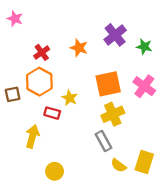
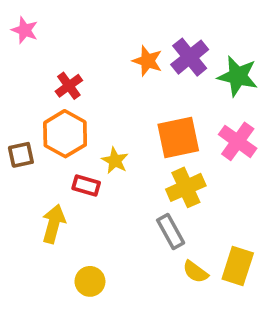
green star: (144, 47) -> (238, 76), size x1.5
orange star: (79, 48) -> (148, 61), moved

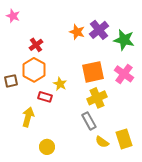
yellow rectangle: (238, 266) -> (124, 139), turned -36

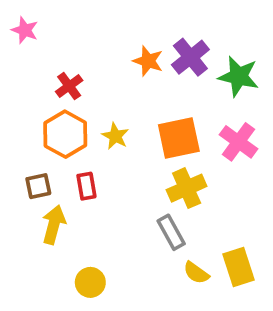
brown square: (11, 81) -> (38, 186), moved
yellow star: (60, 84) -> (115, 136), moved
red rectangle: (45, 97) -> (86, 186), turned 64

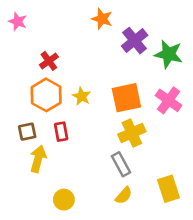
orange star: (148, 61) -> (102, 19), moved
yellow semicircle: (196, 273) -> (124, 196), moved, turned -84

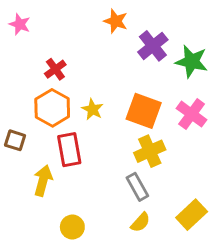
orange square: (126, 98) -> (144, 111), turned 32
brown square: (27, 132) -> (15, 140), moved, turned 30
red rectangle: (61, 132) -> (69, 150), size x1.5
yellow rectangle: (169, 189) -> (192, 215), turned 65

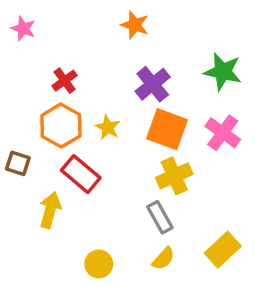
purple cross: (153, 46) -> (153, 84), moved
red rectangle: (69, 150) -> (81, 174), turned -40
yellow circle: (72, 227) -> (99, 264), moved

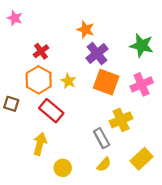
orange star: (135, 25) -> (86, 30), moved
pink cross: (223, 133) -> (142, 84), turned 30
yellow cross: (174, 176) -> (121, 120), moved
yellow arrow: (50, 210) -> (40, 144), moved

